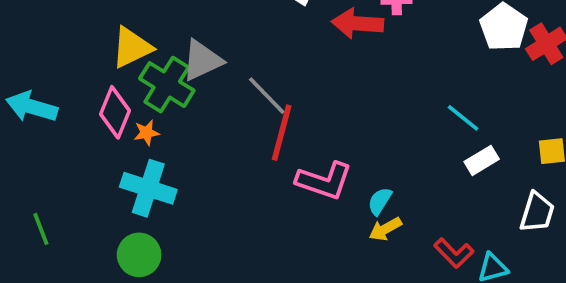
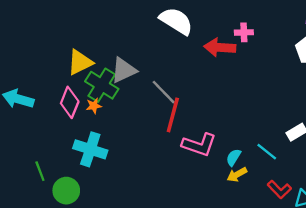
cyan line: (463, 118) -> (267, 152), moved
orange star: (146, 133) -> (94, 106), moved
green line: (41, 229) -> (40, 171), moved
green circle: (139, 255) -> (66, 191), moved

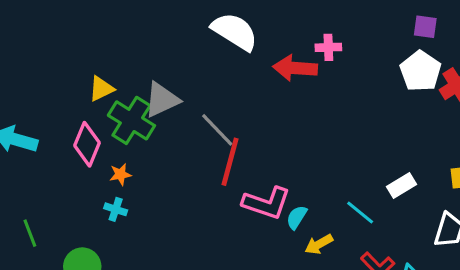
yellow triangle: (80, 62) -> (101, 89), size x0.7
orange star: (94, 106) -> (120, 174), moved
cyan cross: (90, 149) -> (116, 209), size x0.5
cyan semicircle: (234, 157) -> (297, 217), moved
green line: (40, 171) -> (30, 233), moved

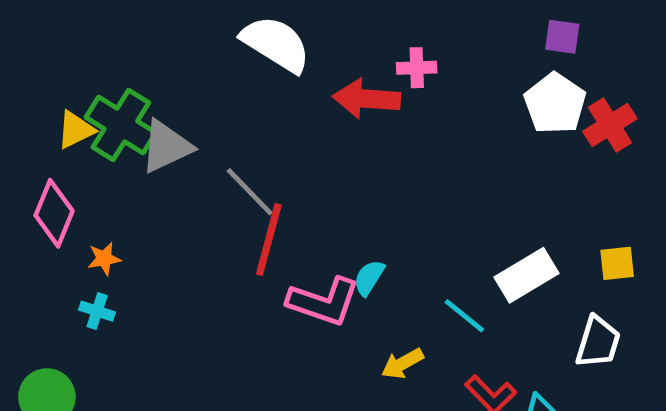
green cross: (131, 120) -> (121, 125), moved
white rectangle: (401, 186) -> (526, 275), size x1.4
cyan semicircle: (297, 217) -> (369, 278), moved

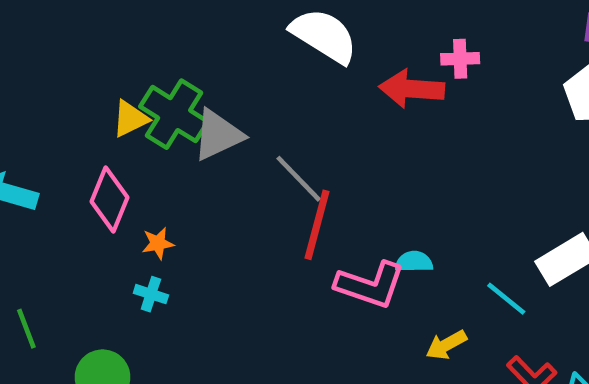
cyan semicircle: (369, 278) -> (414, 262), turned 57

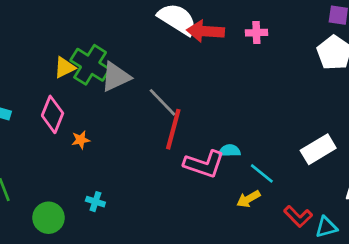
red arrow: (412, 89) -> (205, 31), moved
cyan cross: (151, 294) -> (95, 202), moved
cyan line: (506, 299) -> (262, 173), moved

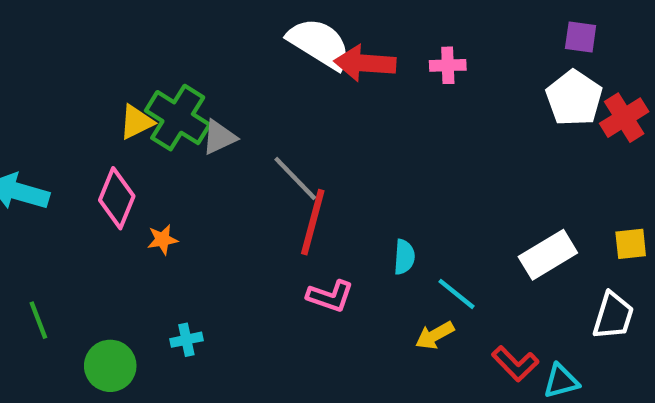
gray triangle: (116, 77) -> (219, 137), size x0.7
cyan semicircle: (230, 151) -> (404, 257), turned 95
pink L-shape: (204, 164) -> (330, 296), moved, size x0.7
cyan cross: (95, 202) -> (186, 340), turned -30

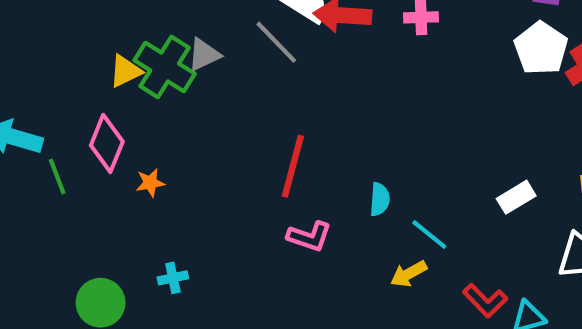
gray triangle: (219, 137) -> (204, 55), moved
gray line: (295, 179) -> (276, 42), moved
white rectangle: (548, 255) -> (516, 197), size x0.7
green line: (38, 320) -> (57, 177), moved

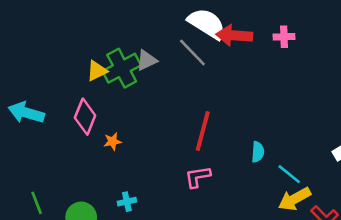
green cross: (165, 67) -> (122, 68), turned 30
green line: (57, 177) -> (37, 203), moved
pink L-shape: (309, 237) -> (198, 177), moved, turned 152
yellow arrow: (409, 274) -> (294, 199), moved, size x1.4

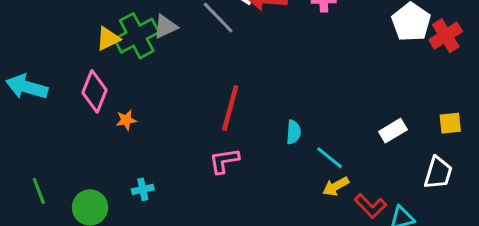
yellow arrow: (294, 199) -> (336, 186), size x0.7

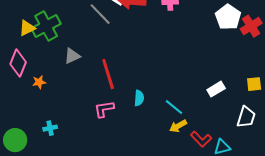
gray triangle: (165, 27) -> (72, 56), moved
red line: (230, 108) -> (108, 74), turned -32
cyan semicircle: (293, 132) -> (139, 98), moved

